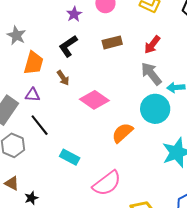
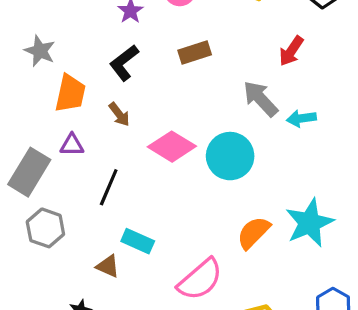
red arrow: (152, 45) -> (291, 51), moved
cyan circle: (155, 109) -> (230, 156), moved
black line: (40, 125) -> (109, 187), moved, turned 65
orange semicircle: (122, 133) -> (253, 233), moved
brown triangle: (12, 183) -> (108, 266), moved

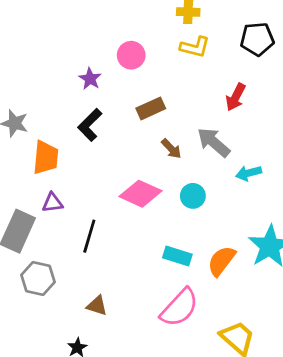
brown arrow: (119, 114) -> (171, 149), moved
cyan arrow: (301, 118) -> (249, 173), moved
cyan circle: (230, 156) -> (193, 196), size x0.6
cyan rectangle: (138, 241) -> (177, 256), moved

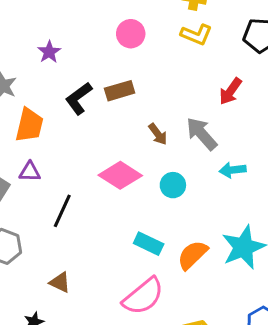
purple star: (90, 79) -> (49, 52), moved
brown rectangle: (151, 108) -> (120, 91), moved

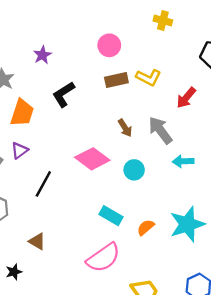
yellow L-shape: (196, 35) -> (148, 77), moved
brown rectangle: (120, 91) -> (116, 80), moved
purple triangle: (30, 172) -> (20, 150), turned -42
orange semicircle: (192, 255) -> (146, 227), size x0.7

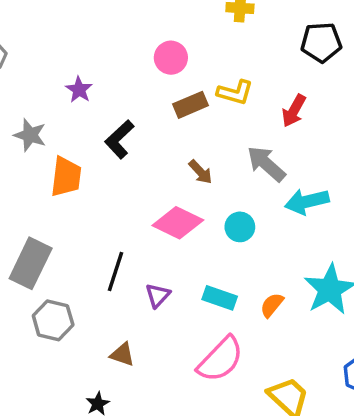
brown arrow: (125, 128) -> (201, 172), moved
purple triangle: (20, 150) -> (158, 295), moved
cyan arrow: (183, 161) -> (307, 201), size x1.4

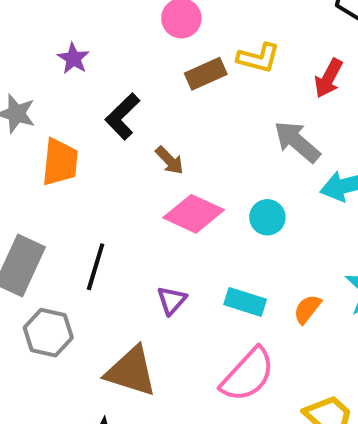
brown arrow: (201, 172) -> (170, 160), moved
black line: (115, 272) -> (96, 267), moved
brown triangle: (122, 354) -> (131, 371), size x1.8

